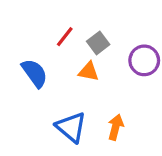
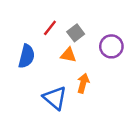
blue semicircle: (35, 73) -> (27, 56), turned 50
orange arrow: (116, 127) -> (83, 83), moved

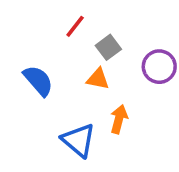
red line: (50, 28) -> (75, 26), moved
blue semicircle: (27, 56) -> (38, 81), turned -55

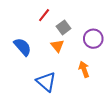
orange triangle: (98, 79) -> (57, 46), turned 40
orange arrow: (119, 119) -> (84, 69), moved, turned -35

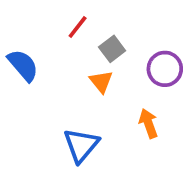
blue semicircle: (23, 47) -> (23, 65), moved
blue triangle: (46, 82) -> (81, 145), turned 30

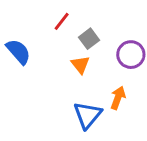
orange arrow: (148, 123) -> (118, 98), turned 40
blue triangle: (81, 145) -> (88, 115), moved

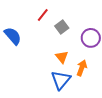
orange triangle: (80, 65) -> (62, 57), moved

